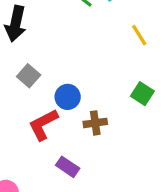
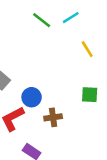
green square: (142, 94) -> (90, 95), turned -30

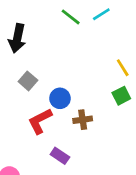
yellow line: (87, 49) -> (123, 68), moved
green square: (90, 95) -> (121, 96), turned -30

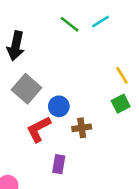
gray square: (28, 81) -> (27, 89), size x1.5
purple rectangle: (60, 156) -> (59, 164), turned 66

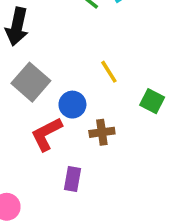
yellow line: (122, 75) -> (109, 72), moved
green square: (121, 104) -> (152, 101), turned -36

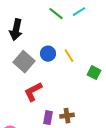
blue circle: (72, 105) -> (48, 54), moved
brown cross: (102, 132) -> (67, 116), moved

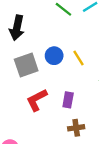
gray square: (24, 62) -> (26, 65), turned 30
purple rectangle: (48, 118) -> (68, 100), moved

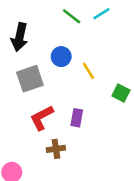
blue circle: (54, 56) -> (61, 57), moved
brown cross: (76, 128) -> (56, 149), moved

